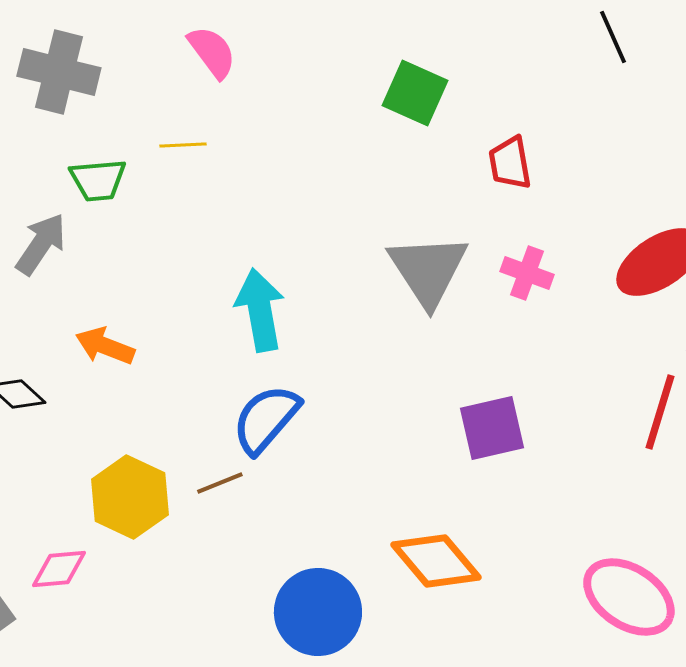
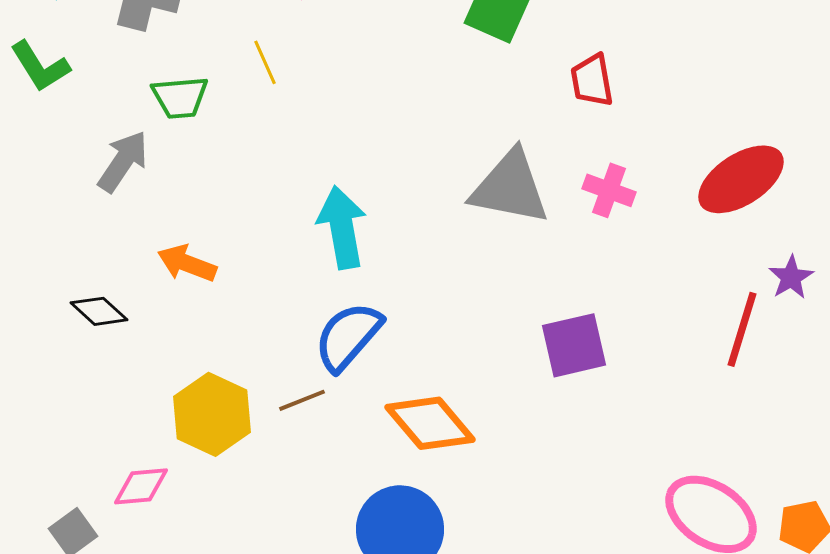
yellow line: (183, 145) -> (265, 62), turned 69
gray triangle: (428, 270) -> (510, 187), turned -46
orange diamond: (436, 561) -> (430, 423), moved

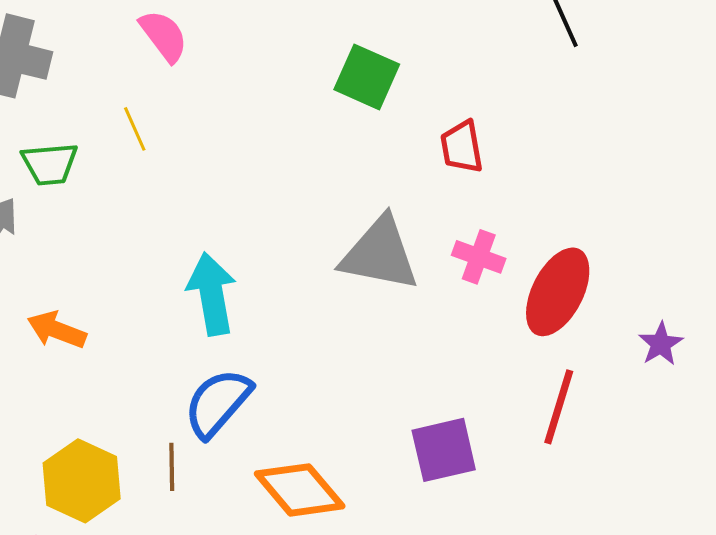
red ellipse: (741, 179) -> (558, 292), moved, turned -30
red line: (742, 329) -> (559, 407), moved
purple square: (574, 345) -> (444, 450), moved
brown line: (302, 400) -> (172, 467), turned -69

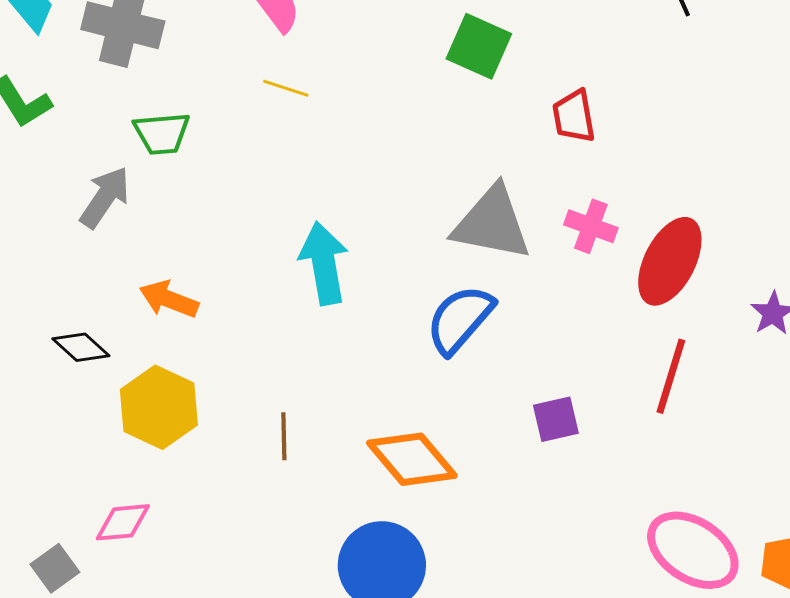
yellow line: (135, 129) -> (286, 88), moved, turned -48
blue semicircle: (218, 403) -> (460, 319), moved
purple square: (444, 450) -> (556, 419), size x0.7
yellow hexagon: (82, 481) -> (159, 407), moved

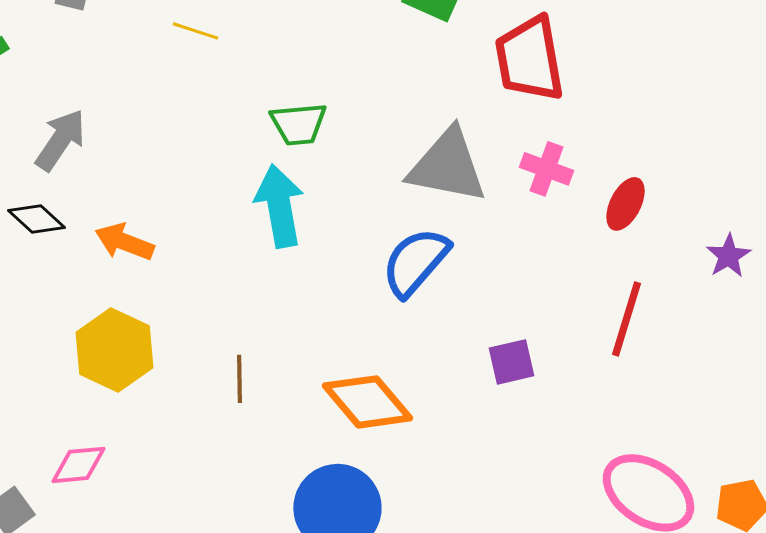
yellow line: (286, 88) -> (195, 31), moved
red trapezoid: (574, 116) -> (529, 59), size x1.6
green trapezoid: (162, 133) -> (298, 124), moved
red ellipse: (670, 261) -> (625, 204), size x0.6
black diamond: (81, 347) -> (36, 219), moved

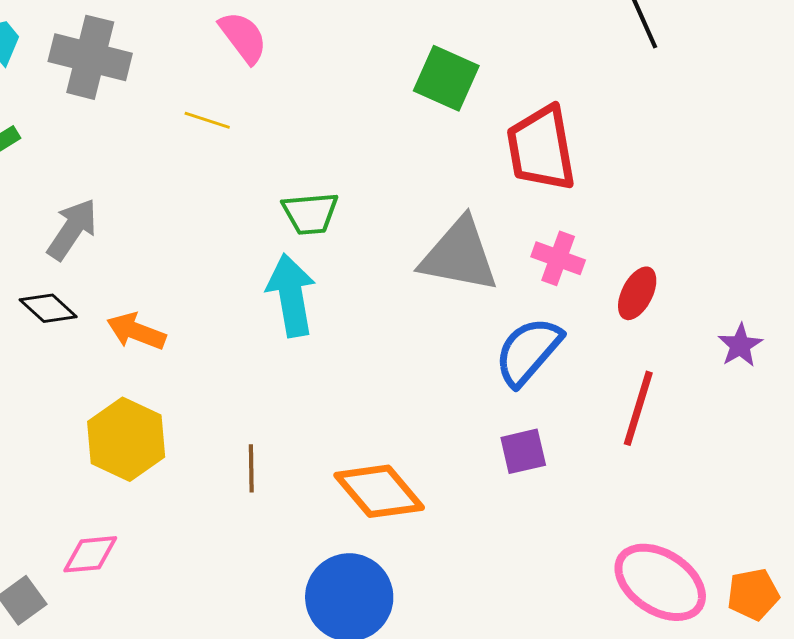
blue semicircle: (415, 262) -> (528, 351), moved

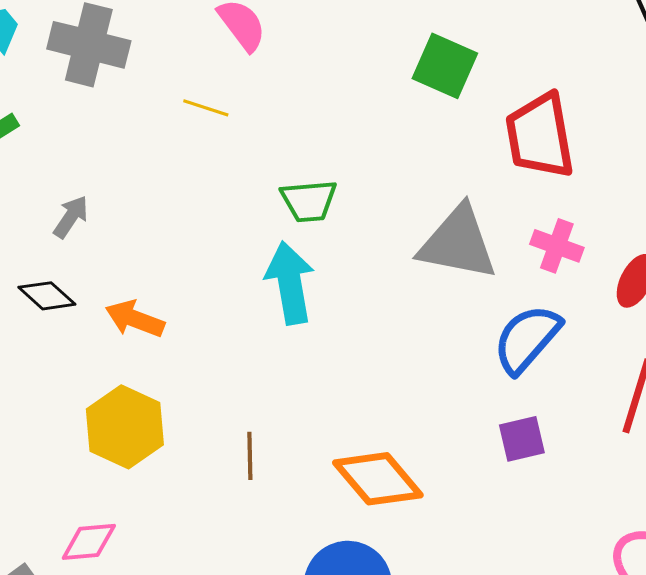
gray arrow: (72, 229) -> (71, 217), size x0.7

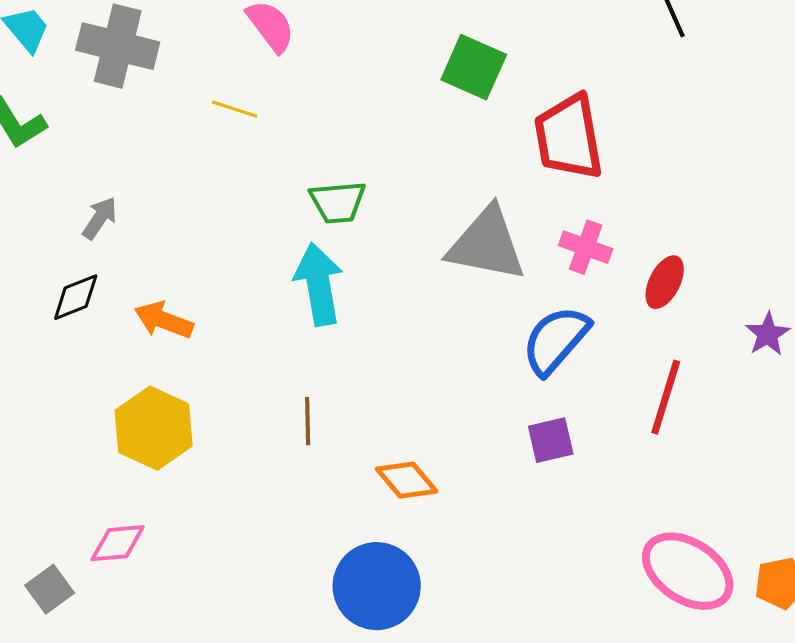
black diamond: (47, 296) -> (76, 297), turned -64
brown line: (250, 456) -> (308, 421), moved
orange diamond: (378, 479) -> (407, 480), size x0.7

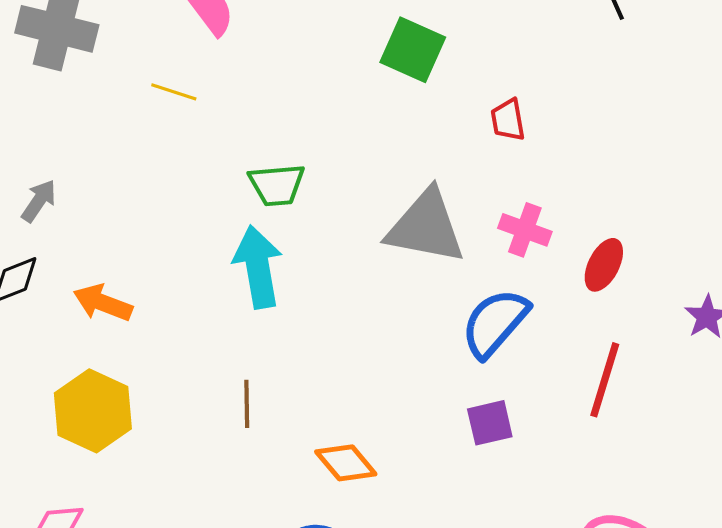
red trapezoid: (569, 137) -> (508, 120), size x0.5

